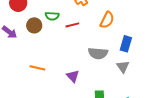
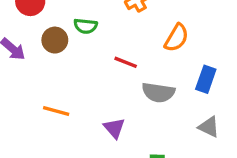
red line: (72, 25) -> (126, 62), moved, turned 32
gray triangle: (123, 67) -> (209, 127), moved, turned -32

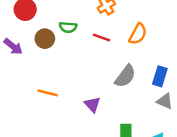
red line: (126, 62) -> (101, 37), moved
blue rectangle: (206, 79) -> (160, 76), moved
gray semicircle: (158, 92) -> (125, 76), turned -60

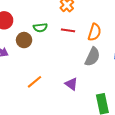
orange semicircle: (138, 34) -> (95, 32), moved
orange line: (48, 93) -> (35, 82), turned -42

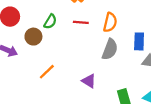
green semicircle: (40, 28) -> (50, 22), turned -48
orange line: (35, 82) -> (47, 72), moved

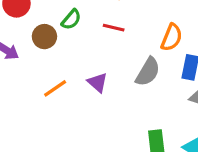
orange semicircle: (110, 22) -> (172, 37), moved
purple triangle: (89, 81) -> (98, 82), moved

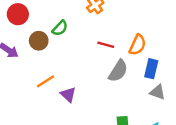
red line: (114, 28) -> (106, 45), moved
purple triangle: (98, 82) -> (68, 95), moved

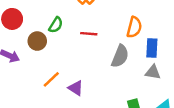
red line: (106, 45) -> (89, 34), moved
gray triangle: (158, 92) -> (153, 72), moved

